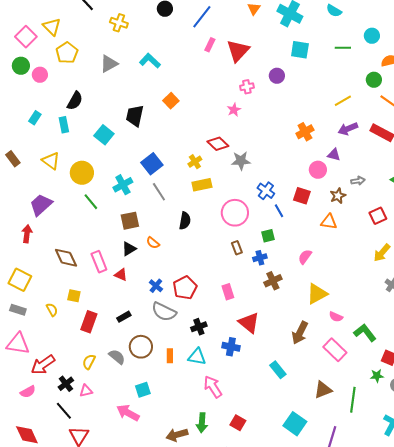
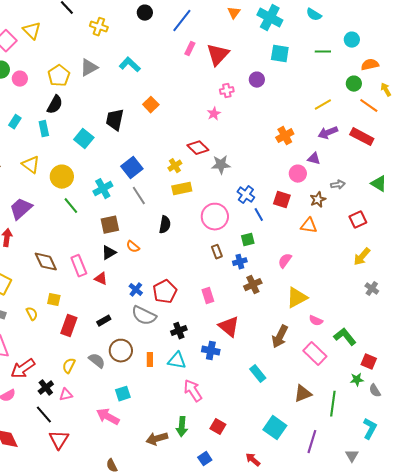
yellow pentagon: (67, 53) -> (59, 76), moved

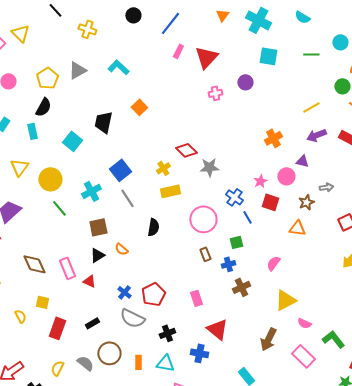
pink star: (214, 114) -> (260, 181), moved
yellow triangle: (31, 165) -> (19, 167), turned 30

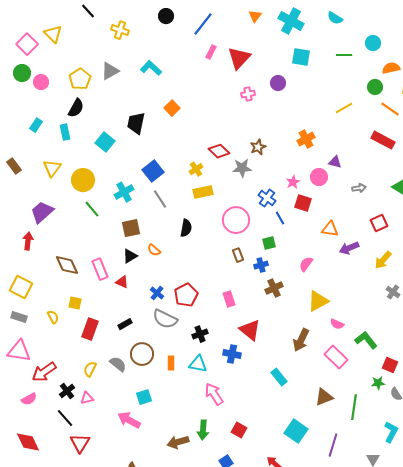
purple arrow: (316, 135) -> (349, 248), moved
brown star: (306, 202) -> (258, 147), moved

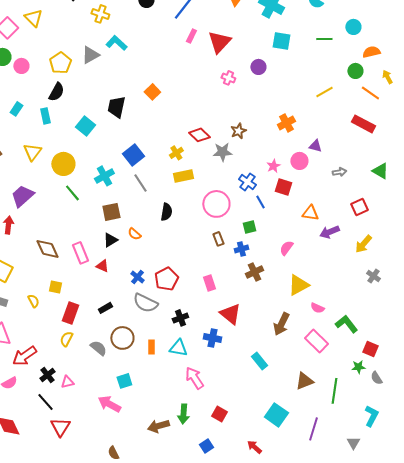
cyan L-shape: (151, 68) -> (116, 43), moved
pink cross: (248, 94) -> (228, 78), turned 32
yellow semicircle: (90, 369) -> (66, 339), moved

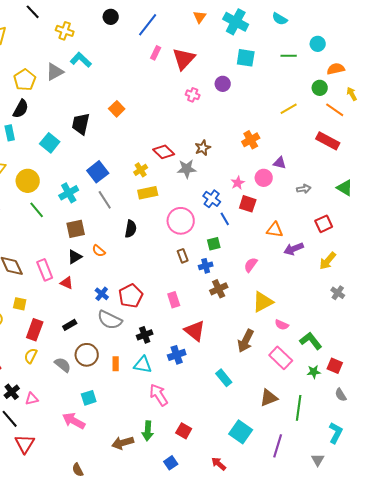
blue cross: (212, 338) -> (177, 355), turned -30
green star: (358, 367) -> (314, 372), moved

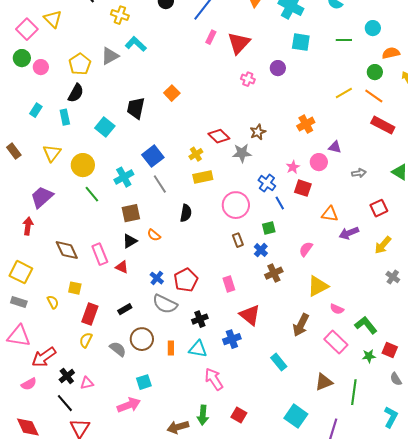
orange line: (335, 110) -> (374, 96), moved
blue cross: (206, 266) -> (261, 250), turned -32
pink arrow: (74, 421) -> (129, 405), turned 130

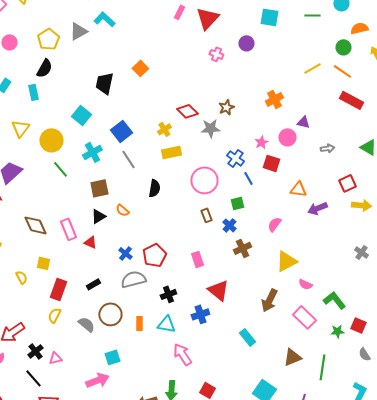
cyan square: (105, 127) -> (81, 115), moved
yellow arrow: (383, 245) -> (361, 205), moved, turned -126
gray semicircle: (165, 304) -> (133, 279), turned 140

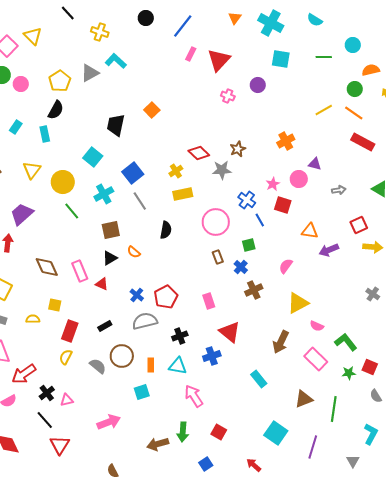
yellow semicircle: (21, 277) -> (33, 319), turned -64
cyan square: (112, 357) -> (142, 392), moved

